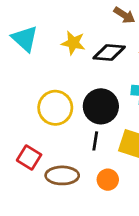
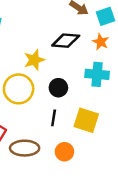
yellow star: (73, 43) -> (34, 60), moved, turned -30
black circle: (101, 106) -> (58, 88), size x0.6

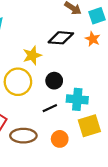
cyan cross: (97, 74) -> (77, 99), moved
black line: (54, 118) -> (50, 108), turned 56
yellow square: (86, 120) -> (89, 126), moved, turned -35

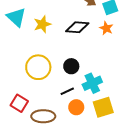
yellow star: (32, 55) -> (42, 24), moved
cyan cross: (77, 99) -> (92, 83), turned -30
orange circle: (60, 139) -> (76, 107), moved

